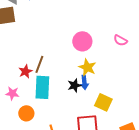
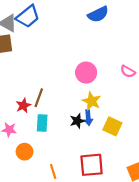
cyan rectangle: (42, 87) -> (42, 123), size x0.7
yellow square: (103, 102) -> (112, 126), moved

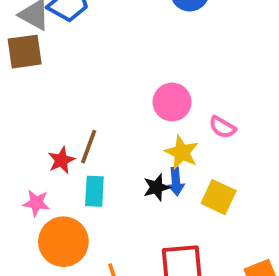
pink semicircle: (128, 71) -> (222, 127), moved
orange circle: (25, 152) -> (63, 242), size x1.6

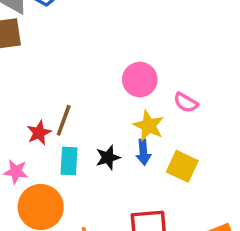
black star: (157, 187) -> (108, 157), moved

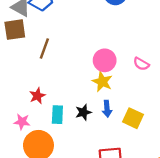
pink semicircle: (186, 103) -> (141, 64), moved
brown line: (64, 120) -> (44, 49), moved
yellow star: (149, 126) -> (102, 82), moved

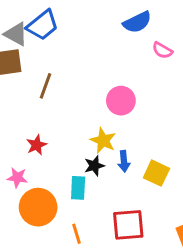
pink semicircle: (141, 64) -> (162, 50), moved
yellow star: (102, 82) -> (103, 141), moved
cyan rectangle: (57, 115) -> (78, 188), moved

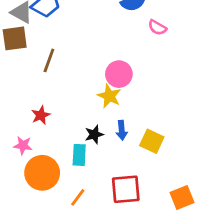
yellow star: (103, 141) -> (109, 96), moved
orange line: (77, 234) -> (78, 197), turned 54

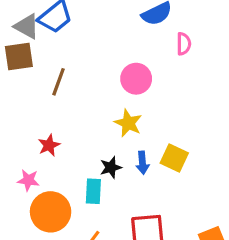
pink semicircle: (157, 27) -> (184, 44), turned -120
pink circle: (119, 74) -> (136, 79), moved
yellow square: (152, 141) -> (174, 158), moved

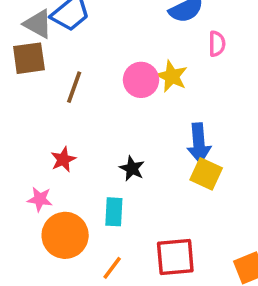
pink circle: (136, 79) -> (141, 80), moved
yellow star: (128, 123) -> (172, 76), moved
blue arrow: (142, 163) -> (199, 143), moved, size x1.5
black star: (111, 167) -> (132, 168), moved, turned -30

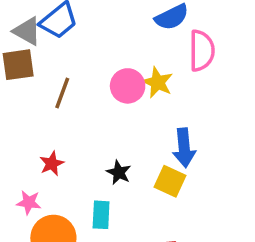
pink semicircle: (217, 44) -> (202, 51), size x1.6
yellow square: (206, 174) -> (170, 181), moved

